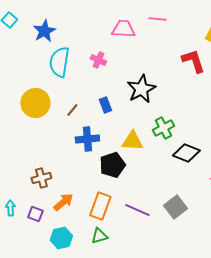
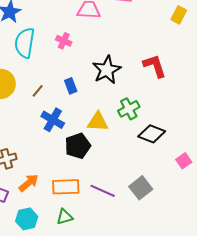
red L-shape: (193, 61) -> (155, 66), moved
blue cross: (87, 139) -> (53, 120), turned 35
orange rectangle: (100, 206) -> (66, 187), turned 68

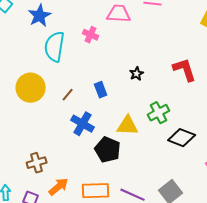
pink cross: (64, 41) -> (91, 35), moved
black star: (107, 70) -> (137, 74), size x0.5
black pentagon: (78, 146) -> (108, 150), turned -30

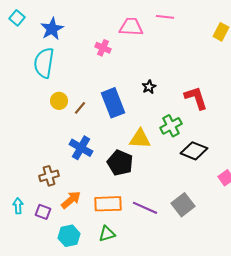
cyan semicircle: (55, 47) -> (44, 63), moved
red L-shape: (185, 70) -> (196, 98), moved
yellow circle: (31, 88) -> (59, 101), moved, size x0.6
blue rectangle: (101, 90) -> (113, 103), size x1.8
blue cross: (83, 124) -> (81, 148), moved

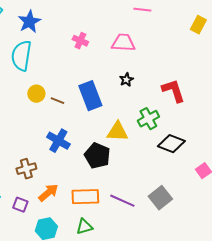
pink trapezoid: (131, 27) -> (123, 43), moved
brown line: (80, 108) -> (57, 101), turned 72

